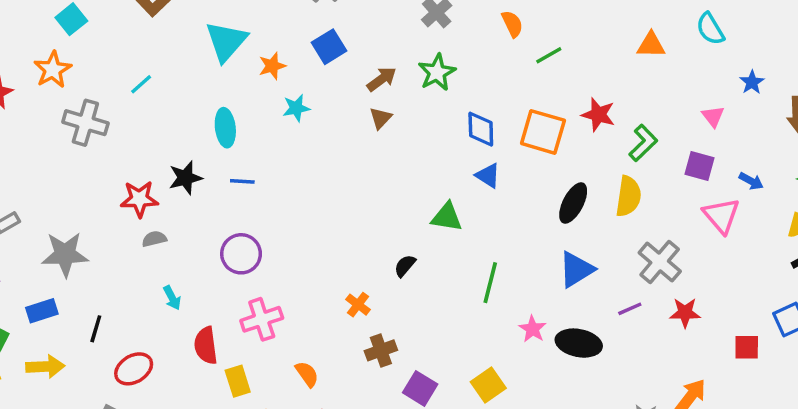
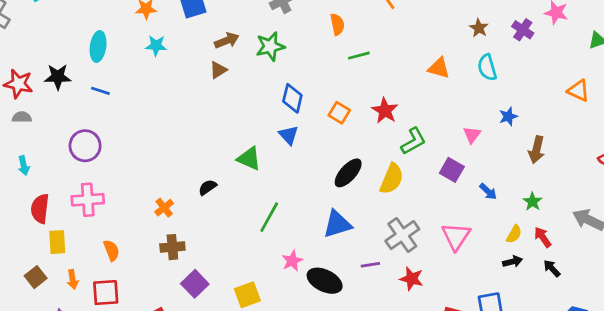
orange square: (543, 132) -> (339, 113), size x0.6
pink triangle: (721, 216) -> (456, 236), moved

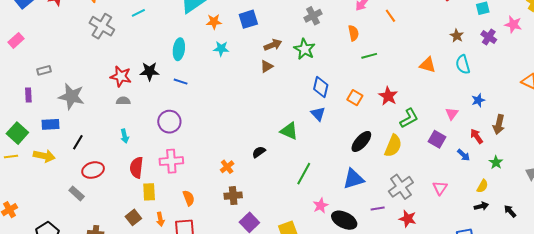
green star: (270, 46) -> (305, 49), turned -30
pink triangle: (456, 236) -> (440, 188), size x0.7
red arrow: (543, 237) -> (477, 136), moved

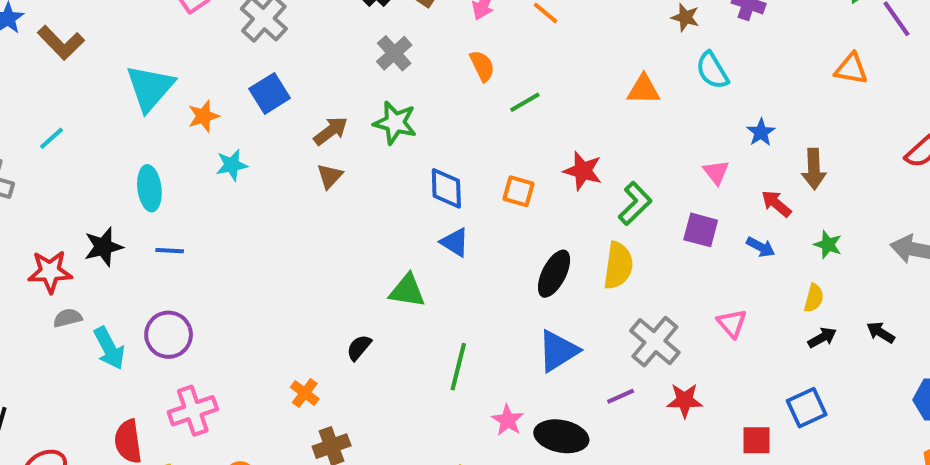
cyan arrow: (125, 136) -> (109, 348), moved, size x1.5

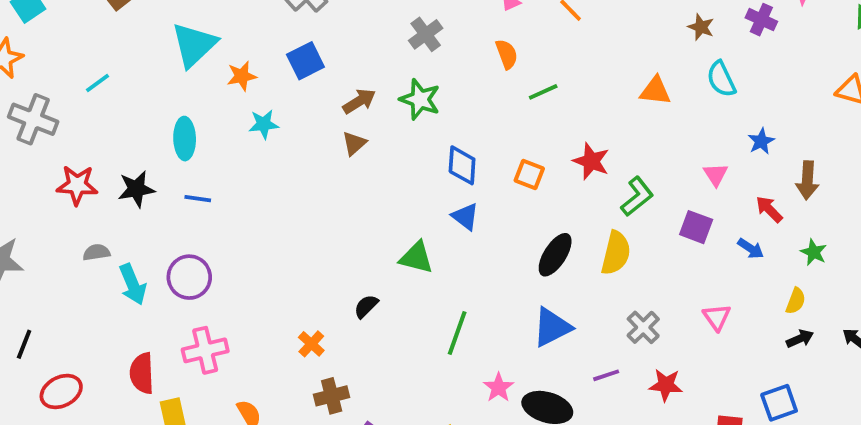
red star: (50, 272) -> (77, 185), moved
gray cross: (655, 342) -> (643, 327), size x0.7

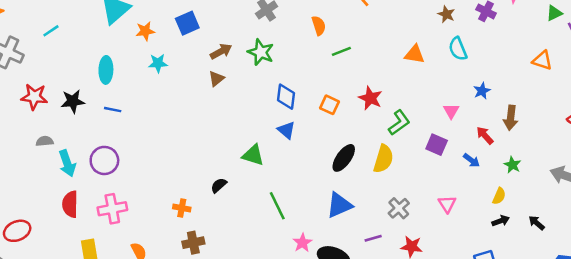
green line: (457, 333) -> (277, 206), turned -48
orange cross: (311, 344) -> (182, 208), turned -35
red semicircle: (142, 373) -> (70, 204), moved

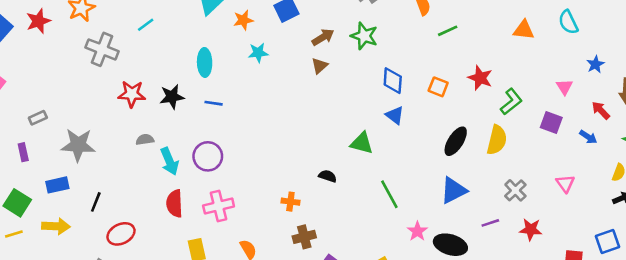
black semicircle: (219, 185) -> (328, 176), turned 63

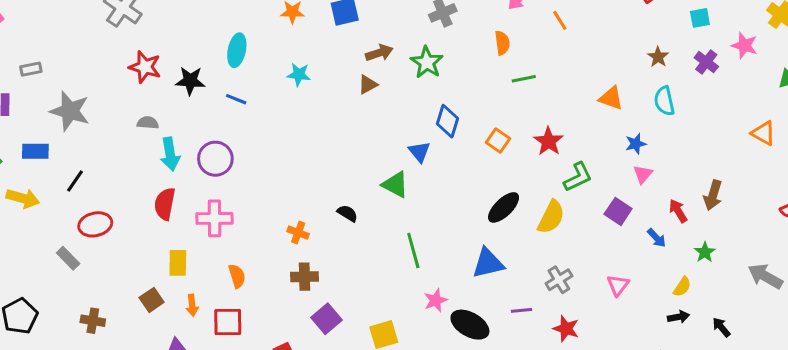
cyan star: (258, 53) -> (299, 74), moved
blue star: (595, 64) -> (636, 144), moved
blue triangle: (395, 115) -> (419, 152), moved

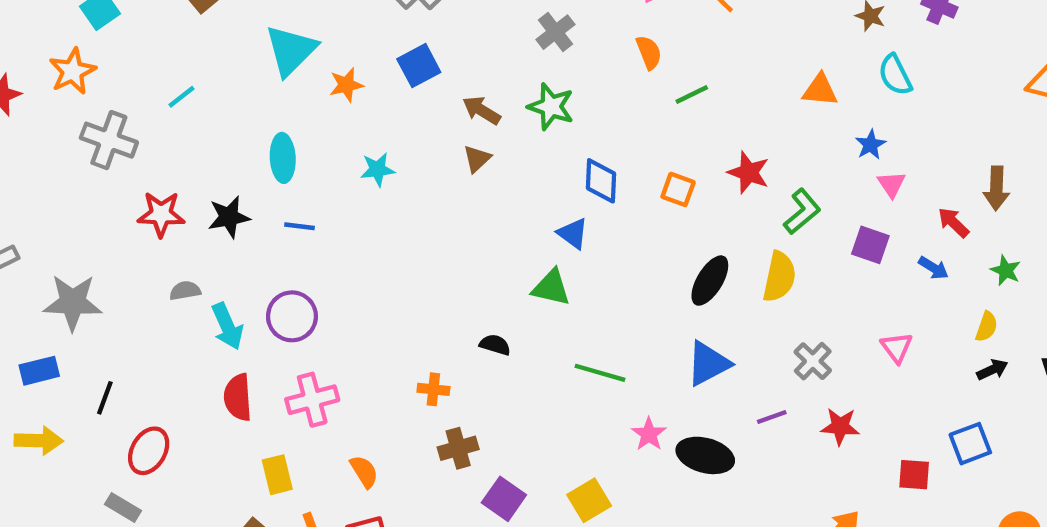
brown arrow: (379, 53) -> (482, 110), turned -116
red ellipse: (95, 224) -> (149, 451), turned -32
green line: (413, 251) -> (600, 373), turned -44

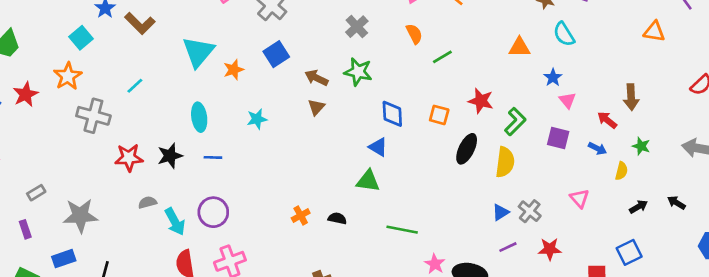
black ellipse: (710, 281) -> (467, 149), moved
yellow semicircle: (986, 327) -> (621, 171), moved
blue triangle: (708, 364) -> (500, 212), moved, size x0.6
orange cross: (433, 389) -> (301, 215), moved, turned -30

